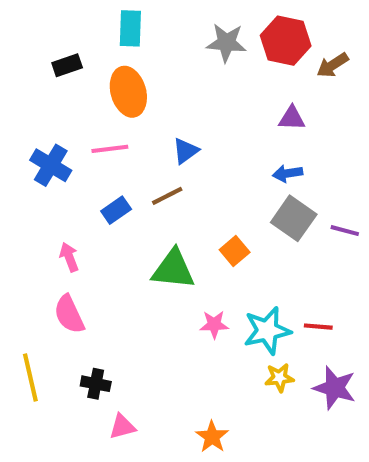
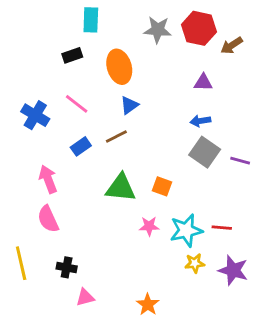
black rectangle: (67, 65) -> (72, 55), moved
orange ellipse: (128, 92) -> (119, 67), moved
pink line: (110, 149) -> (77, 104), turned 45
orange square: (235, 251) -> (162, 186), moved, turned -30
pink arrow: (69, 257) -> (48, 179), size x1.4

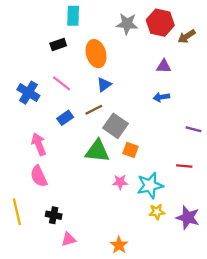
gray square: (205, 152) -> (116, 126), moved
red line: (222, 228) -> (184, 166), moved

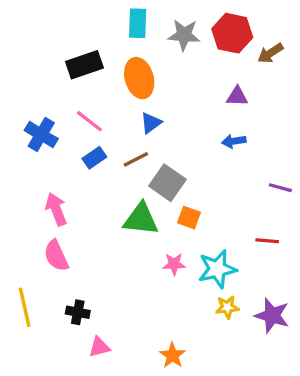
cyan rectangle: (73, 16) -> (138, 23), moved
black rectangle: (58, 44) -> (84, 65), size x1.5
blue rectangle: (65, 118) -> (94, 158), moved

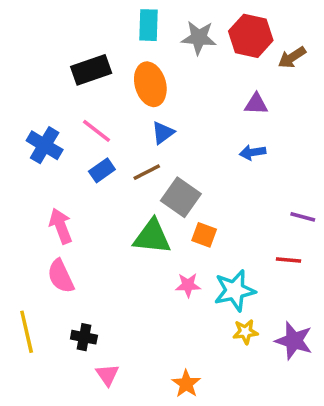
purple line: (280, 188) -> (303, 217), moved
pink triangle: (99, 347) -> (107, 375), turned -50

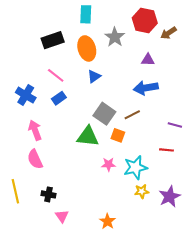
gray star: (199, 38) -> (115, 37), moved, turned 30
blue cross: (45, 145) -> (26, 95), moved
blue arrow: (253, 152) -> (146, 88), size x1.6
brown line: (147, 172) -> (132, 115), moved
purple star: (294, 341) -> (170, 197), turned 30

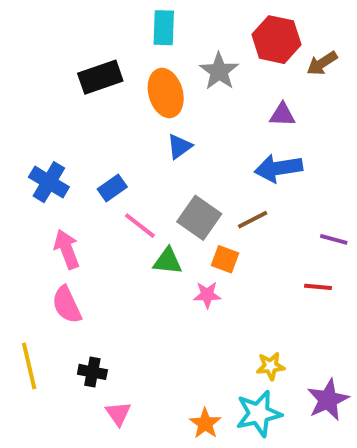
pink line: (56, 75) -> (140, 226), moved
green triangle: (88, 136) -> (168, 261), size x0.7
pink star: (109, 164) -> (207, 295), moved
cyan star: (135, 168) -> (259, 414), moved
purple star: (170, 197) -> (328, 400), moved

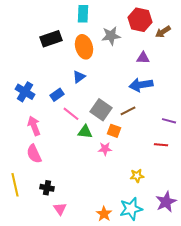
gray star: (219, 71) -> (111, 36), turned 30
blue triangle: (179, 146) -> (79, 77), moved
yellow star: (271, 366) -> (137, 176), moved

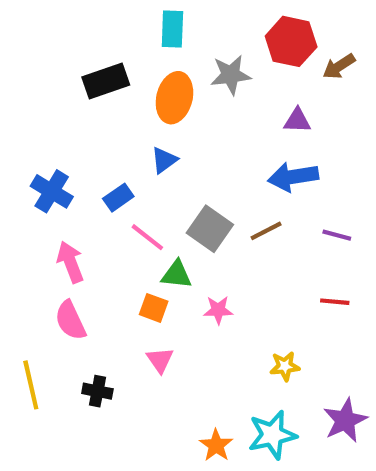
orange ellipse: (84, 47) -> (174, 98), turned 30
purple line: (169, 121) -> (337, 235), moved
orange square: (114, 131) -> (154, 308), moved
pink triangle: (60, 209) -> (160, 360), moved

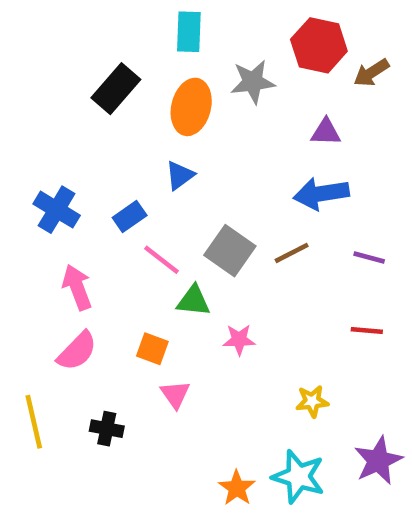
black rectangle: (106, 81) -> (116, 89), turned -30
orange square: (154, 308) -> (152, 349), moved
pink semicircle: (70, 320) -> (77, 351), turned -111
cyan star: (272, 435) -> (298, 477), turned 30

